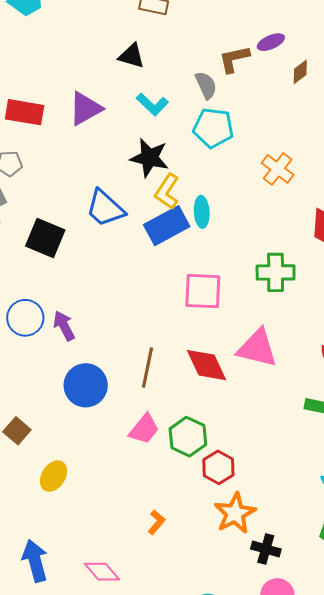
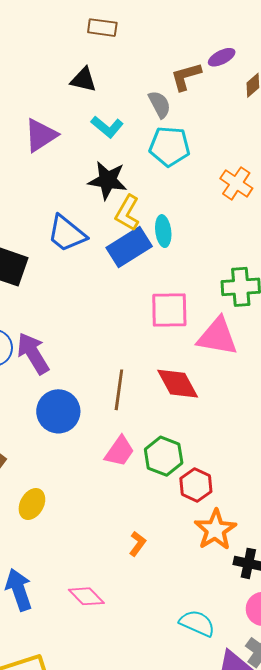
purple arrow: (64, 326) -> (33, 353), size x1.4
pink triangle: (257, 348) -> (217, 337), moved

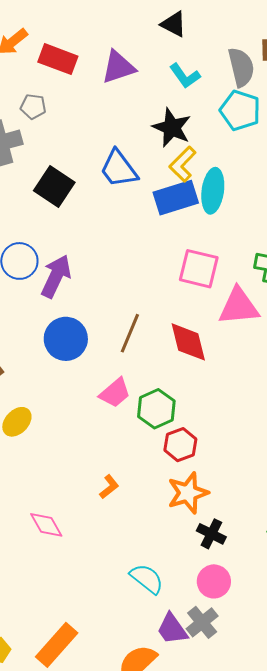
gray semicircle: (160, 104) -> (241, 67), size x1.4
cyan ellipse: (163, 231) -> (213, 191), size x1.4
pink triangle: (217, 337) -> (239, 306), turned -30
purple arrow: (33, 353) -> (56, 276), turned 42

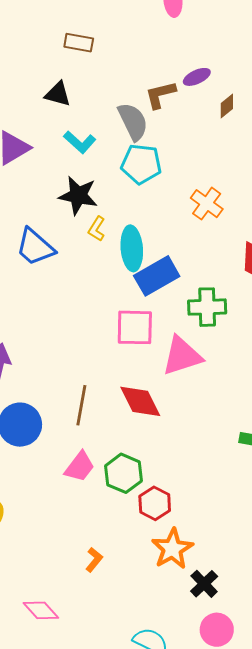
yellow L-shape: (183, 164) -> (97, 229), size x0.7
blue rectangle: (176, 198) -> (157, 276), moved
black cross: (211, 534) -> (204, 584), turned 32

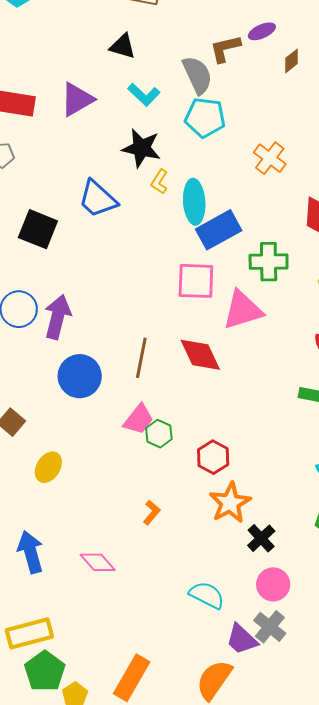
green hexagon: (123, 473) -> (159, 434), moved, size x0.7

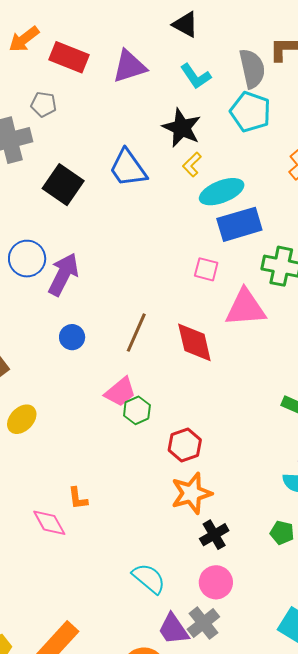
cyan ellipse: (194, 202) -> (222, 192), turned 60
pink square: (196, 281) -> (206, 269), size x0.6
blue circle: (80, 376) -> (72, 337), size x0.6
orange L-shape: (152, 513) -> (78, 498), moved, turned 120

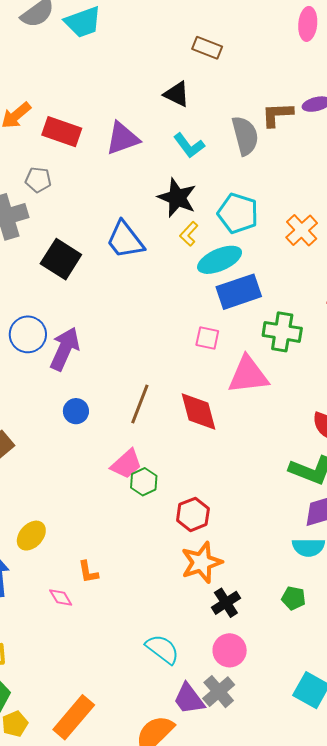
cyan pentagon: (250, 112) -> (238, 213), moved
yellow ellipse: (22, 419) -> (31, 536), moved
pink diamond: (49, 523) -> (61, 598), size x0.7

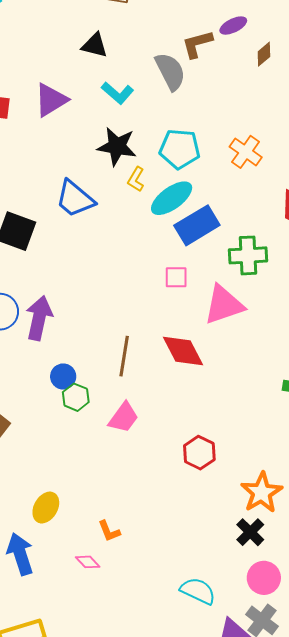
green hexagon: (144, 482) -> (76, 397), moved
orange star: (202, 562) -> (262, 493), moved

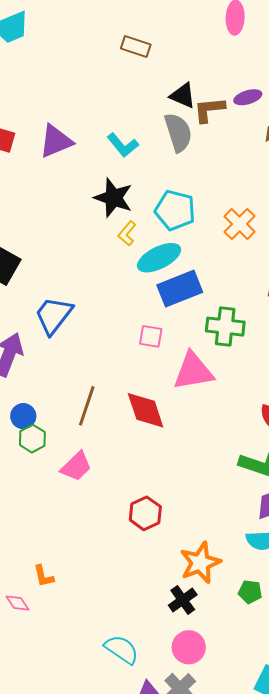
black triangle: (95, 45) -> (183, 96), moved
blue trapezoid: (75, 199) -> (54, 315), moved, turned 78

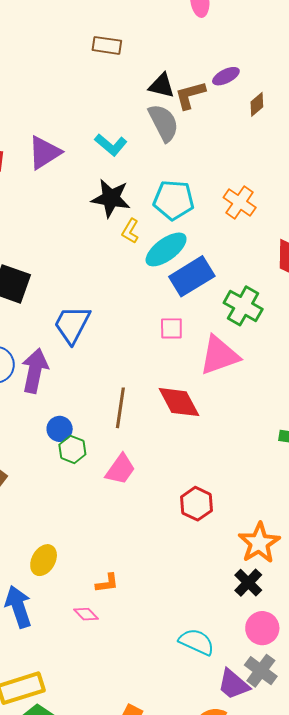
green cross: (225, 327) -> (243, 306), turned 33
orange L-shape: (44, 576) -> (107, 583), turned -75

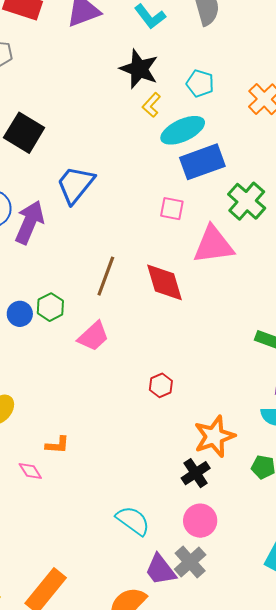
cyan pentagon: (174, 200) -> (200, 83), size x0.7
blue circle: (60, 429) -> (20, 314), moved
red hexagon: (196, 504) -> (161, 385), size x0.7

